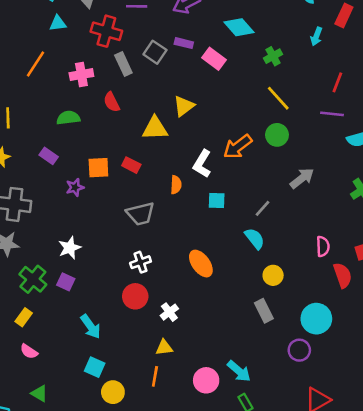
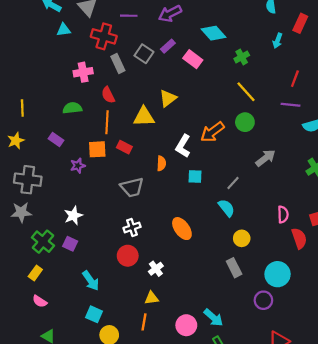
purple rectangle: (184, 43) -> (168, 46), turned -56
orange line: (35, 64) -> (107, 122), moved, turned -30

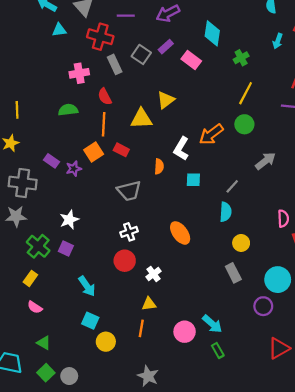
cyan diamond: (213, 33) -> (212, 33), turned 50
yellow line: (246, 92) -> (246, 93), turned 70
purple rectangle: (56, 140) -> (51, 161), moved
orange square: (97, 149) -> (94, 152), turned -30
cyan semicircle: (226, 208) -> (226, 212), turned 42

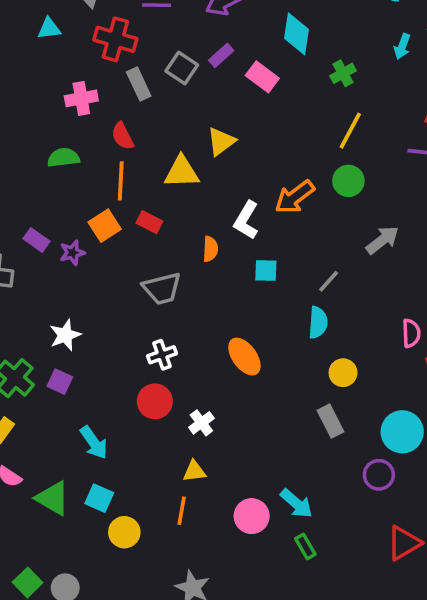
green triangle: (44, 343) -> (53, 498), moved, size x1.5

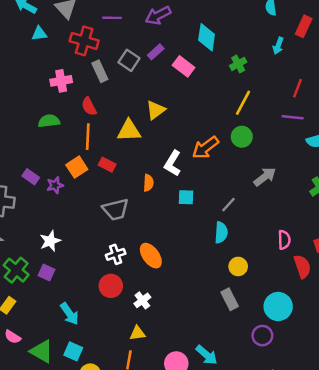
orange ellipse: (244, 357) -> (151, 256), moved

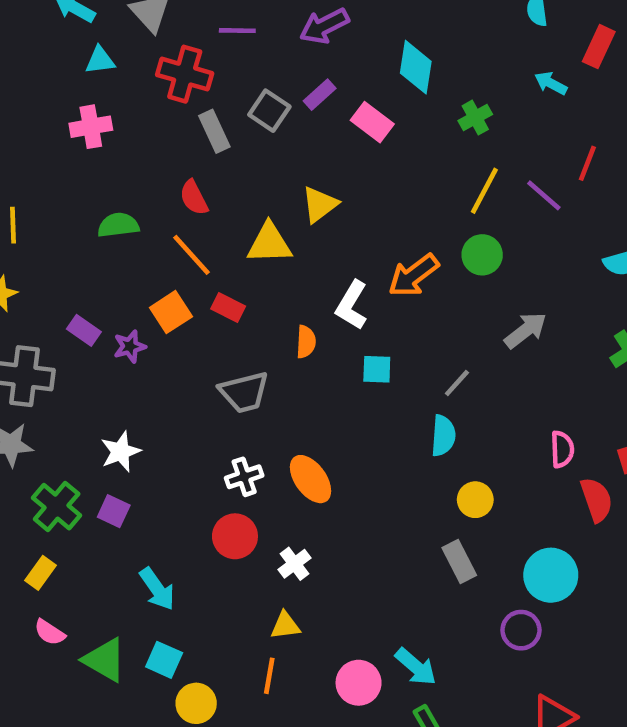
cyan arrow: (278, 46) -> (551, 83), turned 98
pink cross: (61, 81) -> (91, 127), moved
purple line: (293, 117) -> (544, 195), moved, turned 35
orange line: (88, 137) -> (192, 255), turned -45

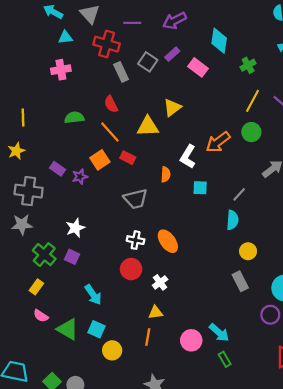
white cross: (244, 477) -> (136, 240), turned 30

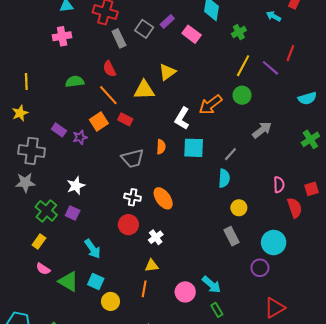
orange semicircle: (166, 174) -> (161, 147), moved
cyan square: (200, 188) -> (194, 148), size x1.5

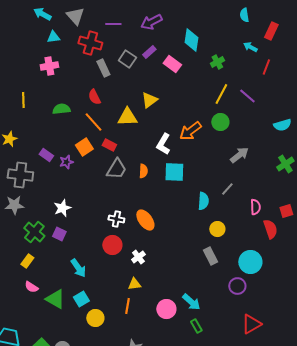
red line: (290, 53) -> (266, 67), moved
yellow line: (26, 82) -> (23, 100), moved
gray line: (230, 154) -> (227, 189), moved
gray trapezoid: (133, 158) -> (116, 169), moved, turned -45
cyan square: (96, 281) -> (81, 299), turned 35

